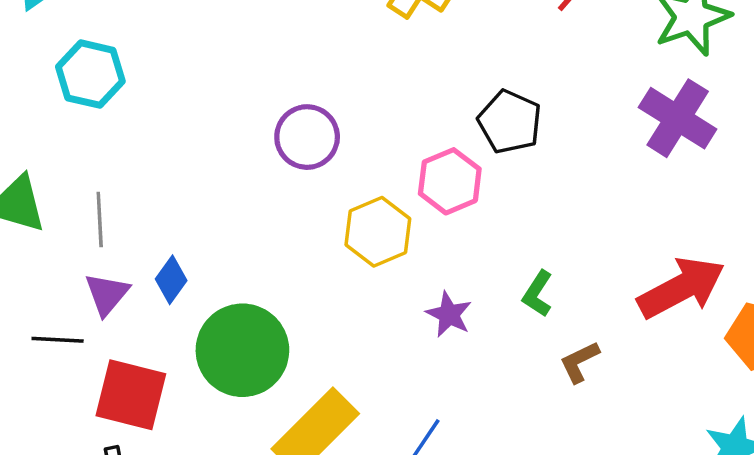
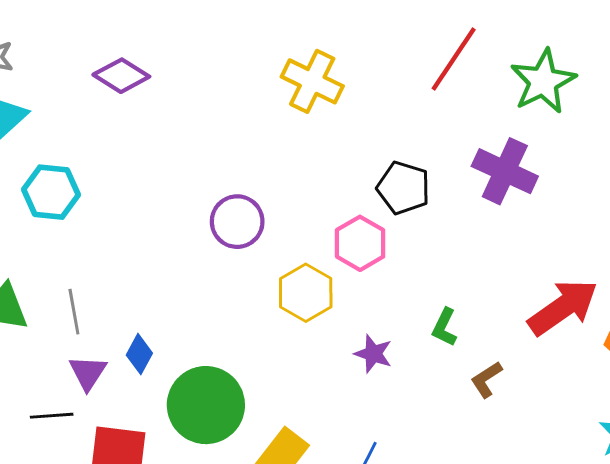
purple cross: (678, 118) -> (505, 171), moved

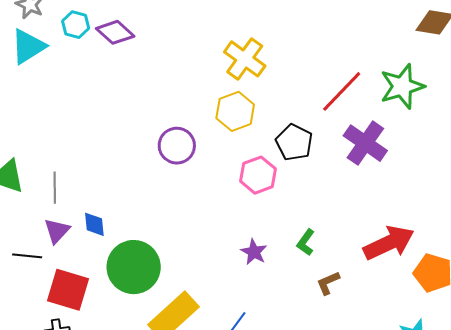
red line: (454, 59) -> (342, 91), moved
cyan hexagon: (51, 192) -> (76, 25), moved, size x0.7
yellow hexagon: (306, 293) -> (235, 111), moved
blue diamond: (139, 354) -> (94, 224), turned -44

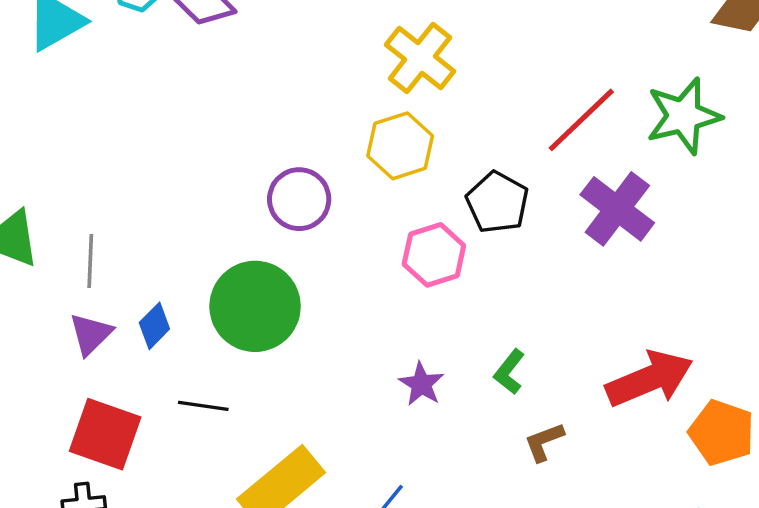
blue diamond: (94, 224) -> (154, 326), turned 48
black line: (27, 256) -> (203, 406), moved
green circle: (134, 267) -> (255, 306), moved

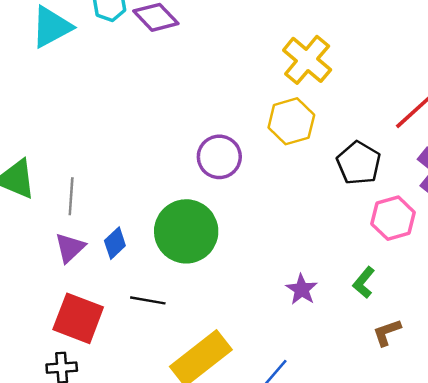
pink hexagon: (434, 255) -> (393, 218), moved

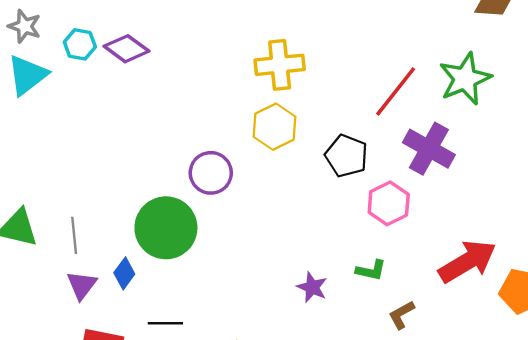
yellow cross: (307, 60) -> (280, 65), turned -36
green circle: (186, 231) -> (166, 228), moved
green L-shape: (364, 282) -> (371, 270), turned -108

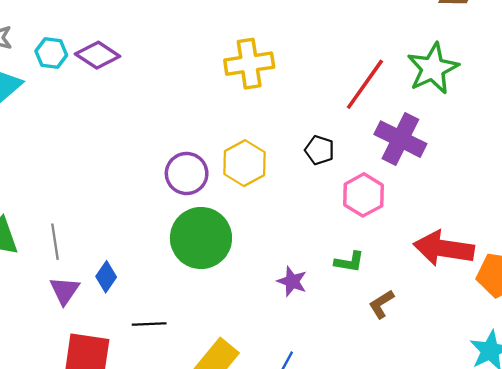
yellow hexagon: (274, 127) -> (244, 163), moved
black pentagon: (346, 156) -> (319, 150), size x0.7
green circle: (166, 228) -> (201, 238), moved
red arrow: (467, 261) -> (444, 248), turned -138

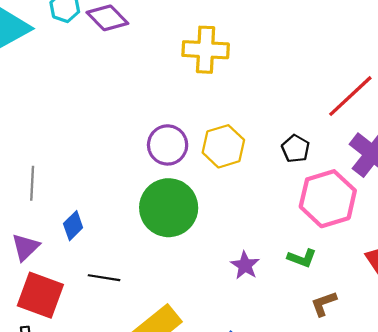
yellow cross: (249, 64) -> (206, 50), moved
pink hexagon: (363, 195) -> (328, 199), size x1.4
purple triangle: (65, 290) -> (25, 247), moved

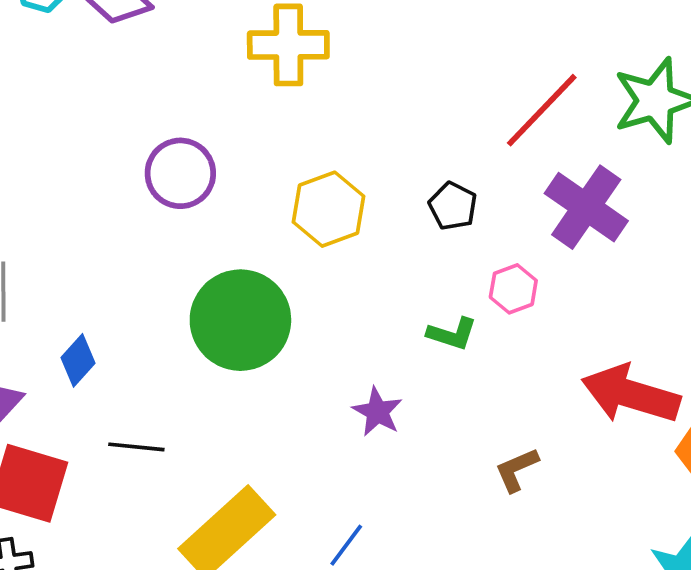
purple circle: (168, 145) -> (180, 173), moved
pink hexagon: (328, 199) -> (513, 289), size x0.5
green L-shape: (302, 258) -> (452, 334), moved

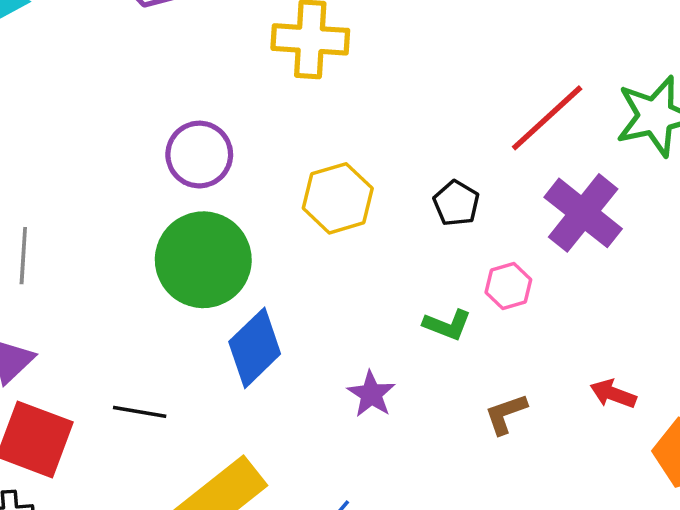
green circle: (240, 320) -> (203, 260), moved
blue diamond: (78, 360) -> (255, 348), moved, size x1.6
red arrow: (631, 394) -> (613, 394), size x0.5
brown L-shape: (517, 470) -> (506, 414), moved

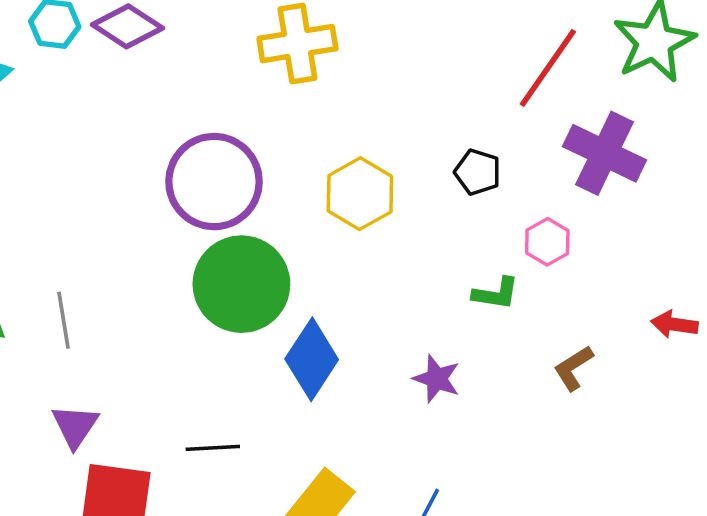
purple circle: (199, 155) -> (214, 182), size x1.4

